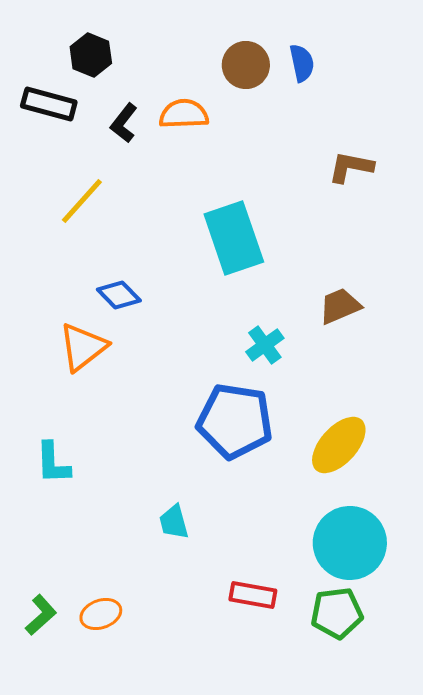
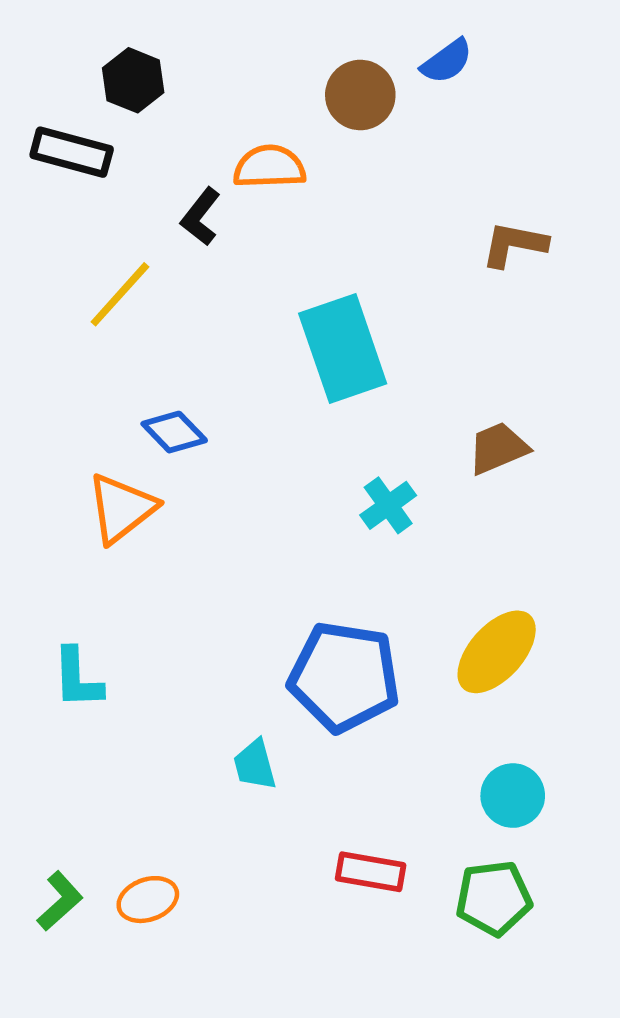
blue semicircle: (302, 63) -> (447, 61), moved, turned 66
black L-shape: (124, 123) -> (201, 217), moved
blue pentagon: (235, 421) -> (344, 677), moved
cyan circle: (350, 543) -> (513, 796), size x0.6

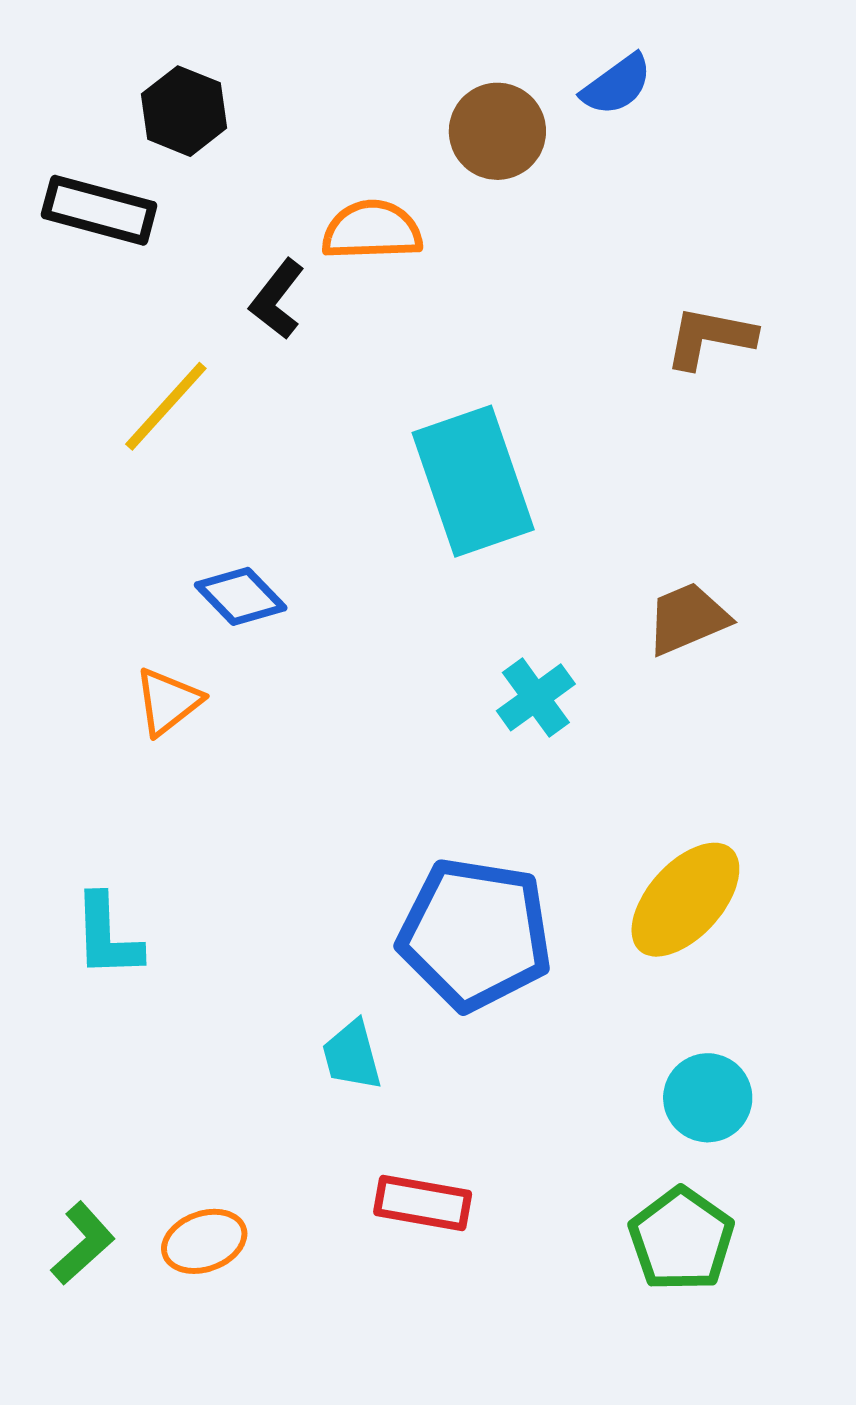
orange triangle: (121, 508) -> (168, 701), size x0.7
red rectangle: (371, 872) -> (423, 1203), moved
green pentagon: (494, 898) -> (681, 1239), turned -30

